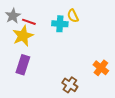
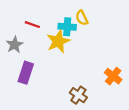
gray star: (13, 16) -> (15, 45), moved
yellow star: (23, 36) -> (58, 41), moved

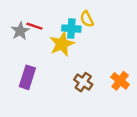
gray star: (15, 45) -> (20, 31), moved
brown cross: (78, 95) -> (83, 82), moved

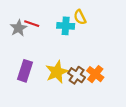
yellow star: (62, 44) -> (57, 72), moved
orange cross: (120, 81) -> (95, 74), moved

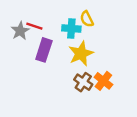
purple rectangle: (25, 71) -> (44, 50), moved
yellow star: (57, 72) -> (81, 54), moved

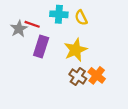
cyan cross: (71, 29) -> (59, 14), moved

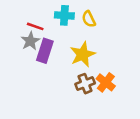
gray star: (19, 29) -> (30, 41), moved
brown cross: (78, 76) -> (85, 84), turned 35

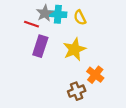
gray star: (30, 41) -> (45, 13), moved
brown cross: (85, 84) -> (77, 91), moved

